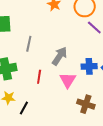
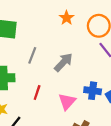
gray arrow: (60, 56) -> (63, 62), moved

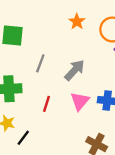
pink triangle: (67, 101) -> (80, 101), moved

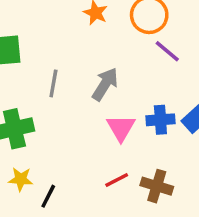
red line: (47, 104) -> (117, 180), moved, turned 56

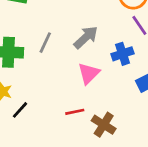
gray line: (53, 83) -> (45, 43), moved
blue cross: (160, 120) -> (122, 54), moved, turned -30

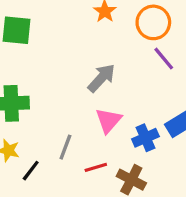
gray line: (45, 43) -> (65, 147), moved
blue cross: (122, 54) -> (145, 138), moved

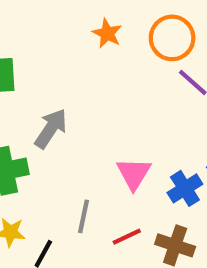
gray arrow: (101, 78) -> (51, 128), moved

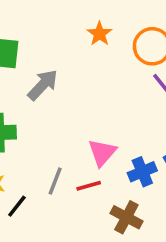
gray arrow: (51, 128) -> (43, 85), moved
red line: (127, 237) -> (89, 186), moved

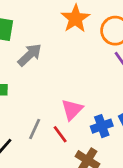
orange star: (100, 34) -> (75, 19), size x1.5
red line: (89, 186) -> (60, 134), turned 66

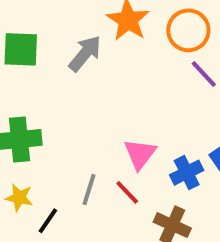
gray arrow: (30, 55) -> (85, 53), moved

